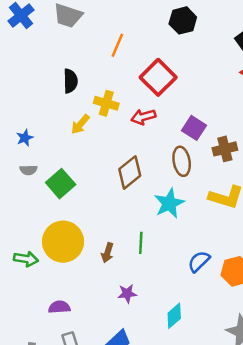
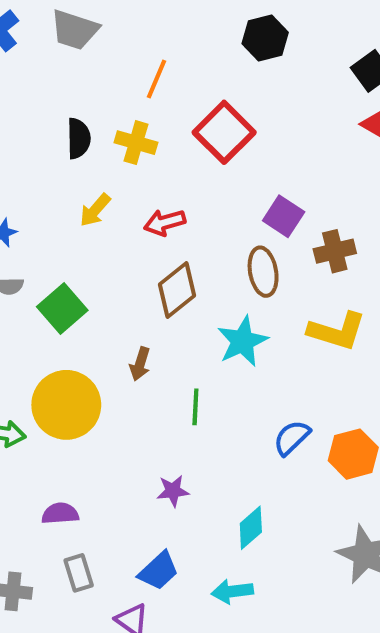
yellow cross: (106, 103) -> (136, 143), moved
red arrow: (143, 117) -> (165, 222), moved
brown arrow: (107, 253) -> (140, 364), moved

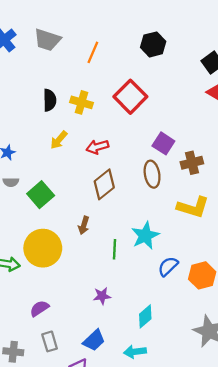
orange line: (156, 79) -> (93, 52), moved
cyan star: (243, 341) -> (145, 236), moved
purple semicircle: (60, 513) -> (39, 308), turned -30

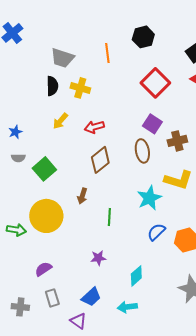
gray trapezoid: (47, 40) -> (62, 58), moved
orange line: (93, 52) -> (107, 53), moved, turned -30
red square: (130, 97) -> (155, 83), moved
cyan star: (145, 236) -> (149, 198), moved

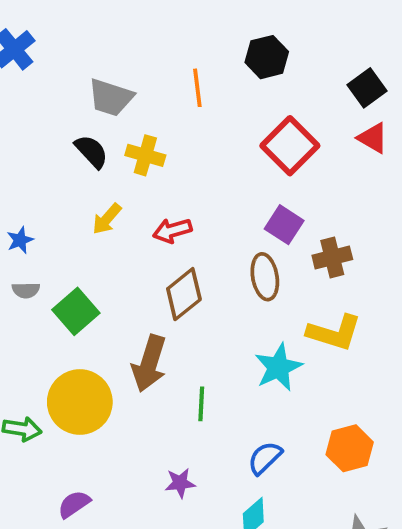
black semicircle: (52, 86) -> (91, 151), turned -42
brown arrow: (82, 196) -> (149, 363), size x1.8
blue semicircle: (156, 232) -> (265, 458), moved

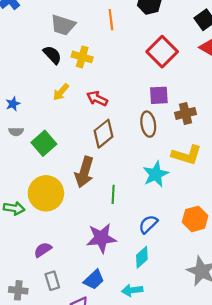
purple square: (284, 225) -> (159, 95), turned -36
red arrow: (172, 230) -> (97, 99), turned 42
purple star: (180, 483) -> (101, 238), size x1.8

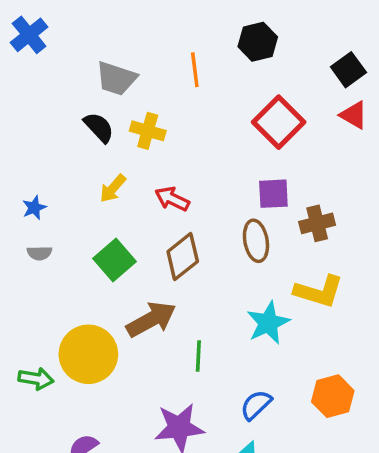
green square: (44, 143) -> (115, 260), moved
brown arrow: (84, 172) -> (151, 319), turned -136

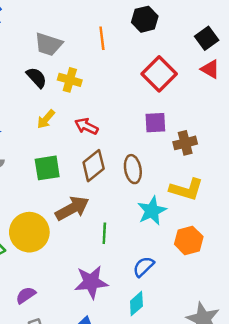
brown ellipse: (256, 241) -> (133, 169), moved
green square: (115, 260) -> (47, 168), turned 32
orange hexagon: (333, 396) -> (189, 240), moved

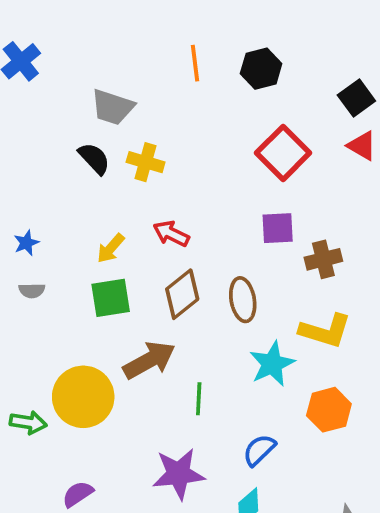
orange line: (102, 38) -> (195, 63), moved
yellow arrow: (46, 119) -> (111, 248), moved

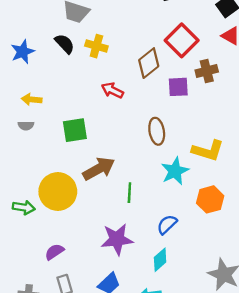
blue star: (26, 243) -> (23, 52), moved, size x1.5
yellow arrow: (111, 248) -> (32, 99), moved, turned 54
brown cross: (323, 259) -> (207, 71), moved
brown diamond: (182, 294) -> (149, 63), moved

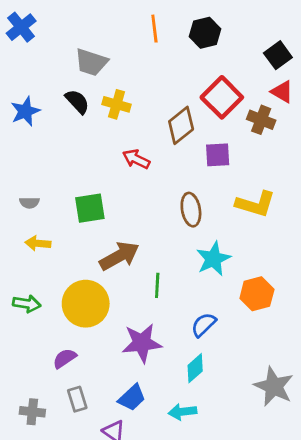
brown cross: (207, 71) -> (261, 120), moved, turned 35
yellow arrow: (32, 99) -> (38, 243), moved
yellow L-shape: (208, 151) -> (255, 204), moved
yellow circle: (58, 192) -> (86, 304), moved

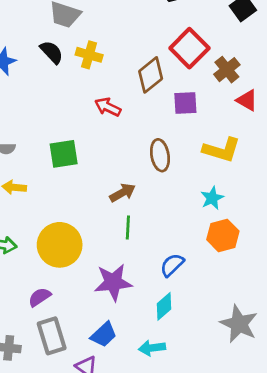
red triangle: (282, 92) -> (247, 100), moved
brown cross: (261, 120) -> (227, 70), turned 30
brown arrow: (119, 256) -> (122, 193), moved, size x0.7
cyan star: (213, 259) -> (212, 198), moved, size x0.7
gray rectangle: (77, 399) -> (52, 336), size x1.5

